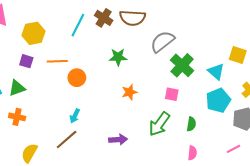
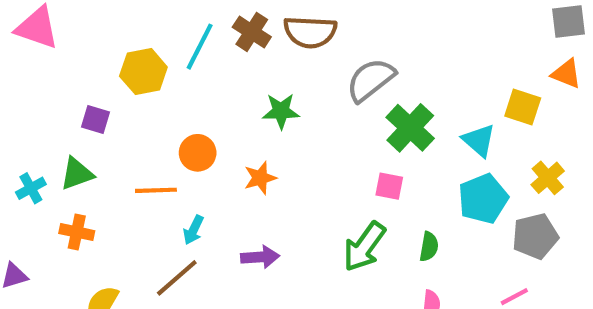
yellow hexagon: (34, 33) -> (143, 72), moved
orange line: (57, 61) -> (156, 190), moved
orange star: (129, 92) -> (260, 178), moved
purple arrow: (118, 140) -> (260, 257), moved

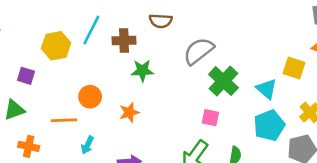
brown cross: (252, 32) -> (124, 40), moved, turned -35
brown semicircle: (310, 32) -> (161, 21), size x0.7
orange cross: (77, 232) -> (29, 146), moved

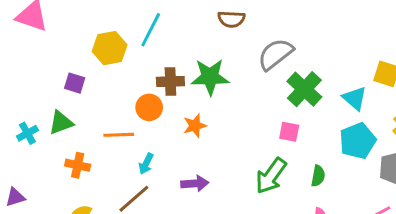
brown cross: (124, 40) -> (170, 82), moved
green star: (142, 71) -> (210, 77), size x1.4

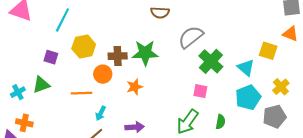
cyan line: (151, 30) -> (62, 20), moved
yellow hexagon: (110, 48) -> (84, 46), moved
orange cross: (78, 165) -> (24, 123), moved

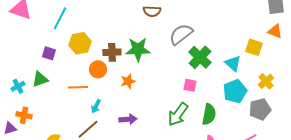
green semicircle: (220, 122) -> (209, 114), size x1.5

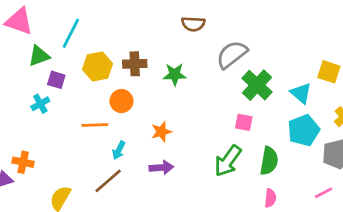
green star: (138, 49) -> (175, 74), size x0.7
brown cross: (112, 52) -> (135, 64), moved
green triangle: (40, 79) -> (39, 56), moved
orange star: (128, 81) -> (161, 132), moved
cyan cross: (18, 86) -> (40, 104), moved

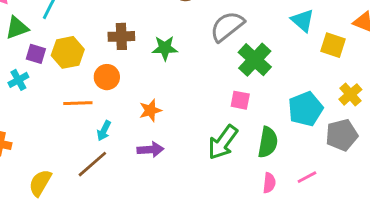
yellow hexagon: (98, 66) -> (68, 52), moved
cyan triangle: (301, 93) -> (303, 20), moved
pink line: (324, 193) -> (307, 177), moved

